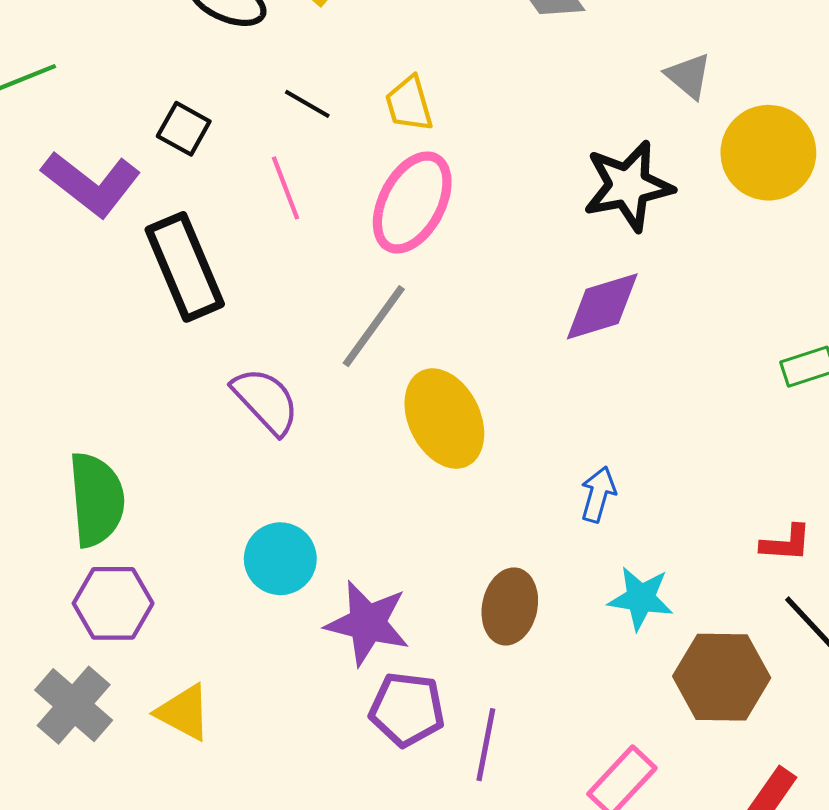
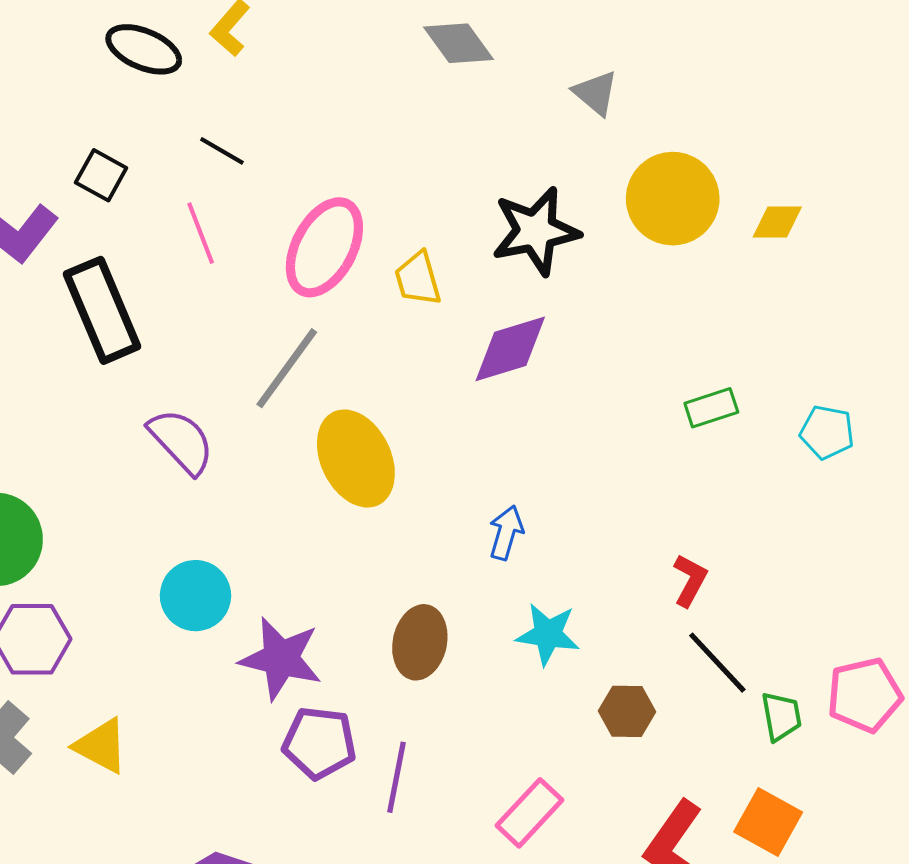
gray triangle: (688, 76) -> (596, 93), moved
yellow trapezoid: (409, 104) -> (418, 279), moved
red L-shape: (786, 543) -> (690, 580), turned -66
brown hexagon: (722, 677) -> (627, 711), size x0.6

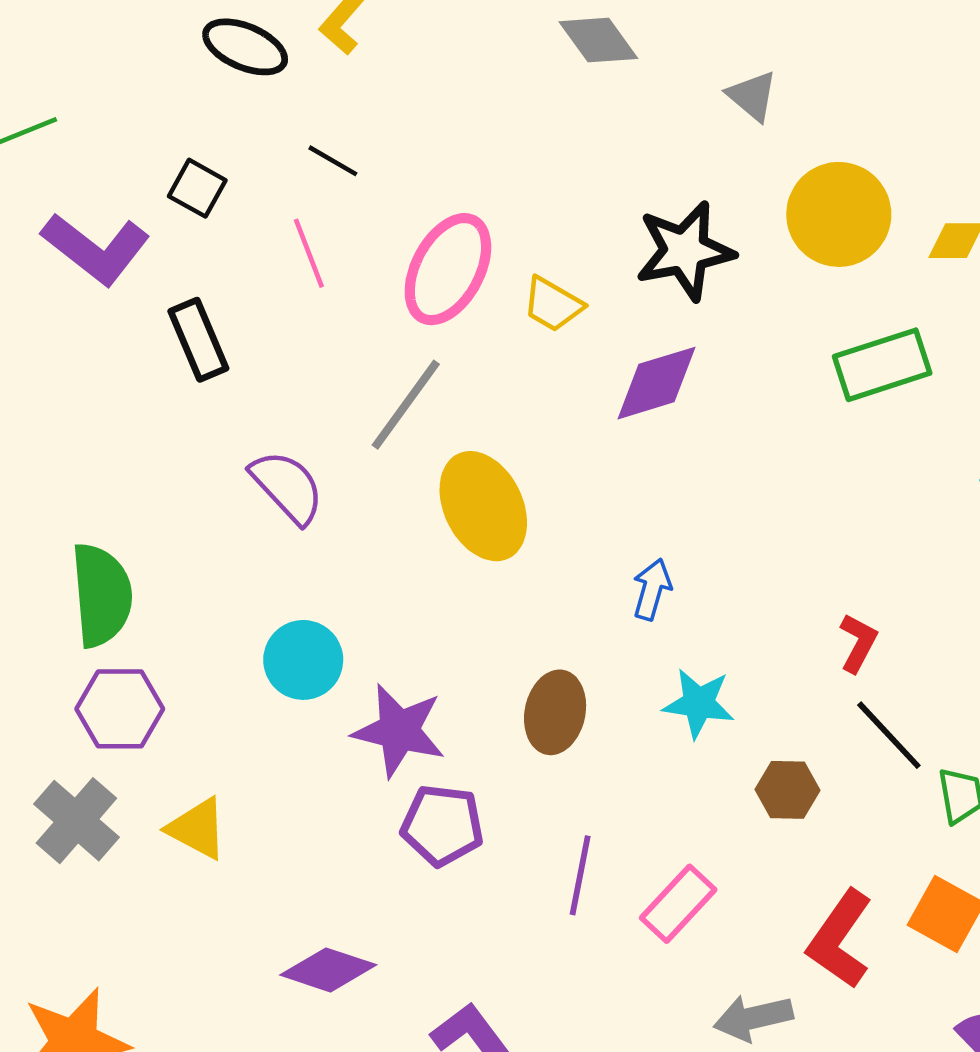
yellow trapezoid: (418, 279) -> (553, 304), turned -44
black rectangle: (102, 310) -> (198, 340), size x0.7
green rectangle: (711, 408) -> (882, 365), moved, size x1.6
purple line: (397, 777) -> (580, 875), moved

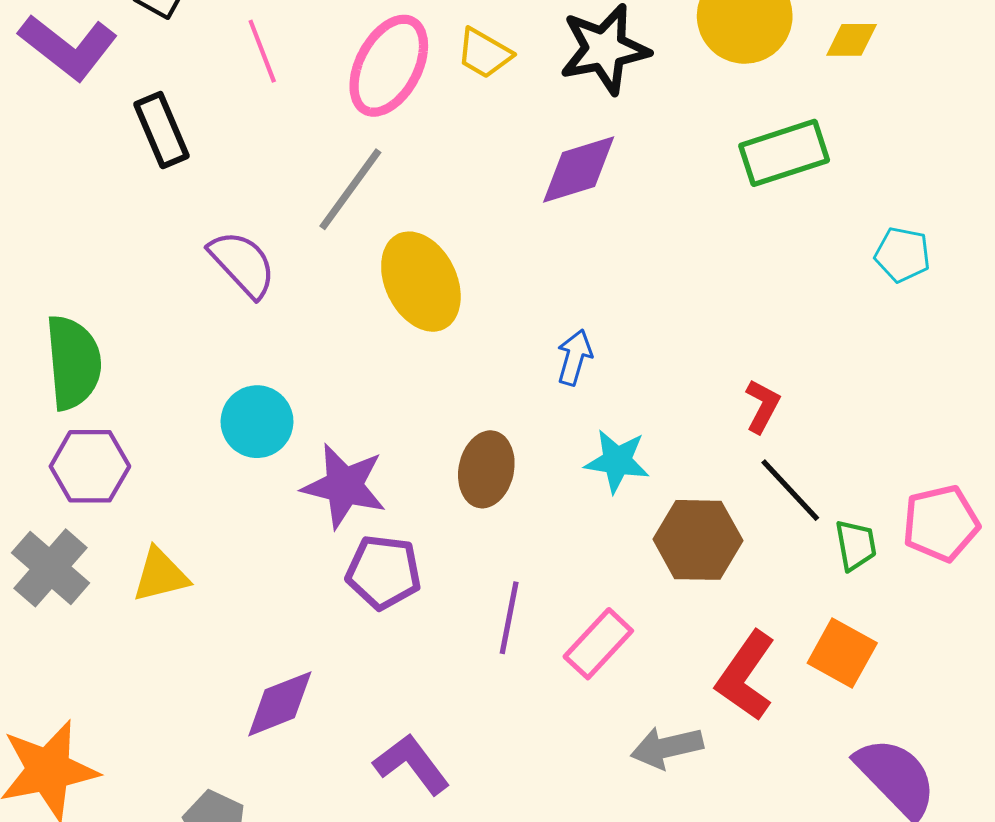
yellow trapezoid: (553, 304) -> (484, 53), moved
brown hexagon: (788, 790) -> (698, 540), size x1.5
yellow triangle: (197, 829) -> (160, 575), turned -42
purple diamond: (328, 970) -> (280, 704), turned -40

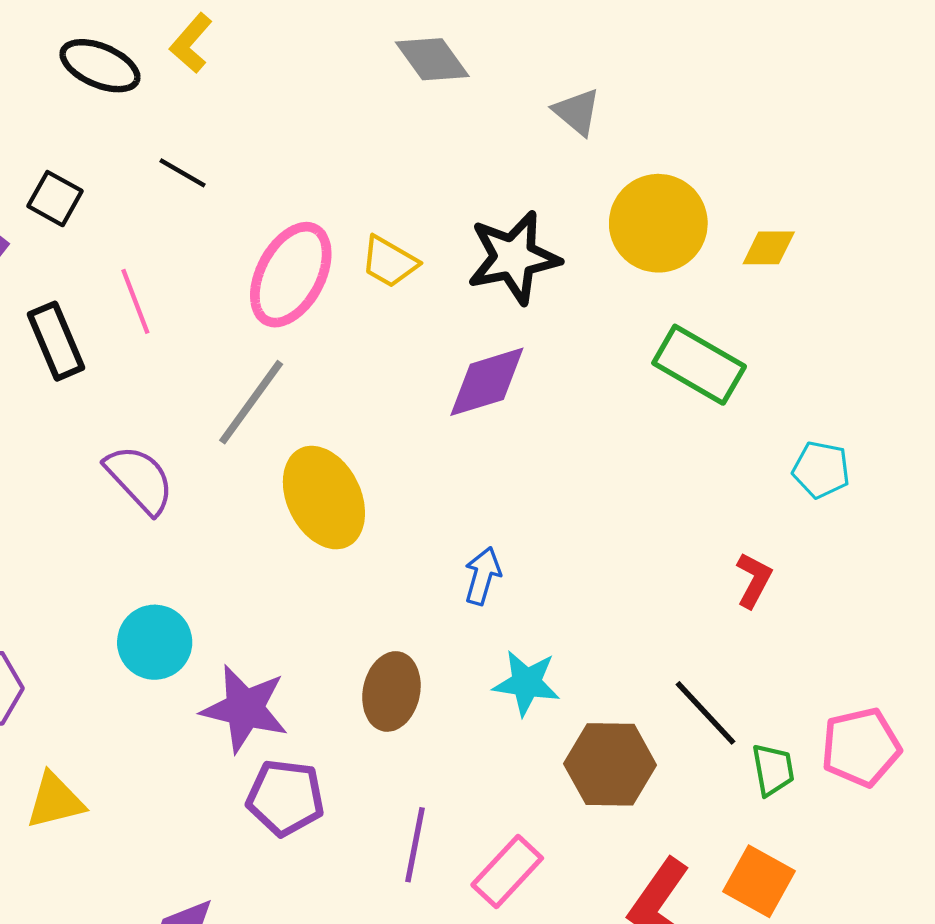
pink line: (262, 51) -> (135, 301), moved
green rectangle: (784, 153) -> (699, 365), turned 48
red L-shape: (762, 406) -> (754, 580), moved

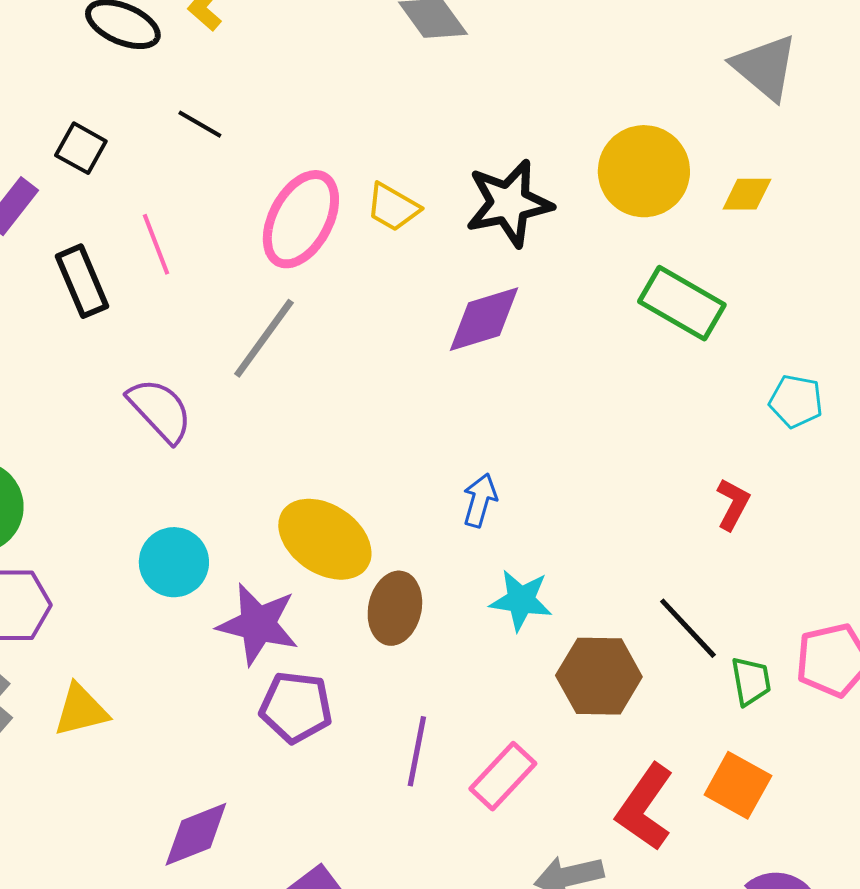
gray triangle: (577, 112) -> (765, 67), moved, size x1.5
yellow ellipse: (324, 498) -> (325, 539), moved, turned -30

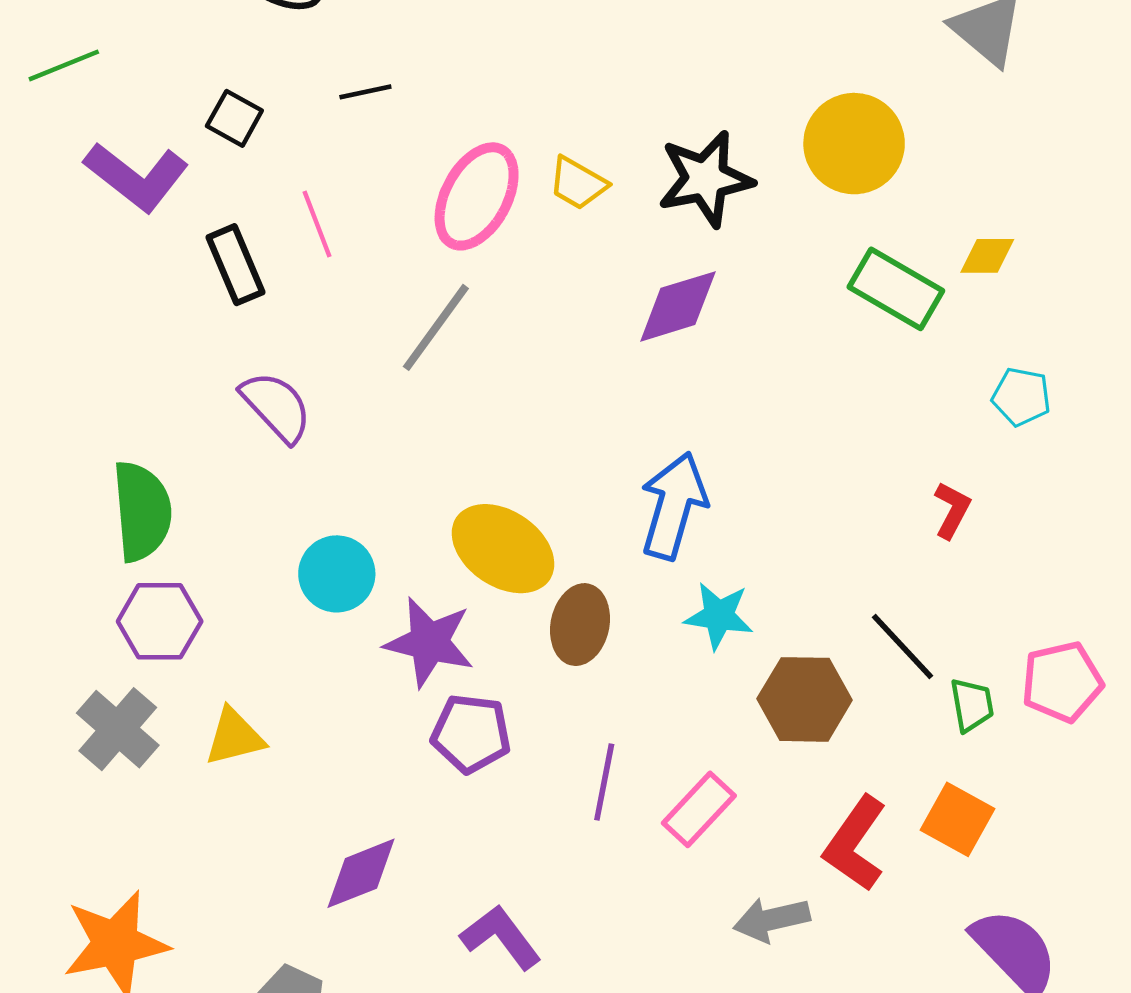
black line: (200, 124) -> (365, 92), turned -42
yellow diamond: (747, 194) -> (987, 256), moved
purple semicircle: (160, 410) -> (276, 407), moved
blue arrow: (480, 500) -> (674, 506), size x1.8

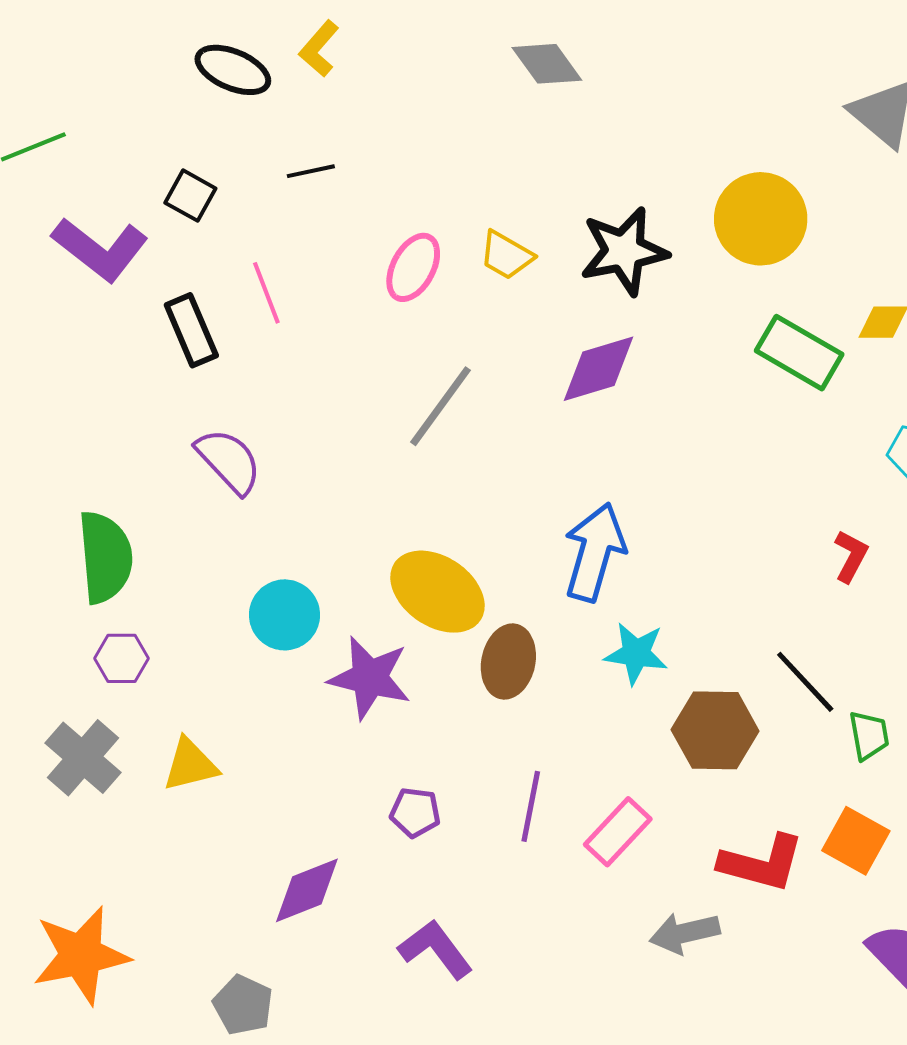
pink ellipse: (477, 196) -> (413, 267), size x0.7
gray line: (436, 327) -> (441, 406), moved
purple hexagon: (160, 621) -> (121, 658), size x0.7
purple pentagon: (471, 734) -> (415, 812), moved, size x0.7
red L-shape: (855, 844) -> (762, 863), turned -110

